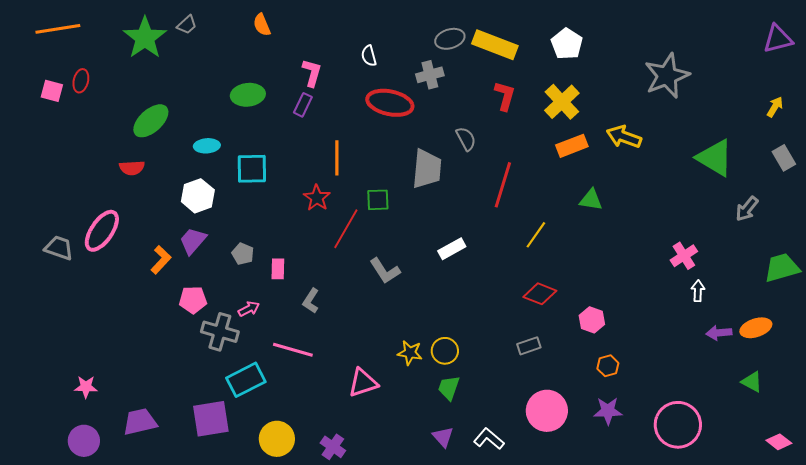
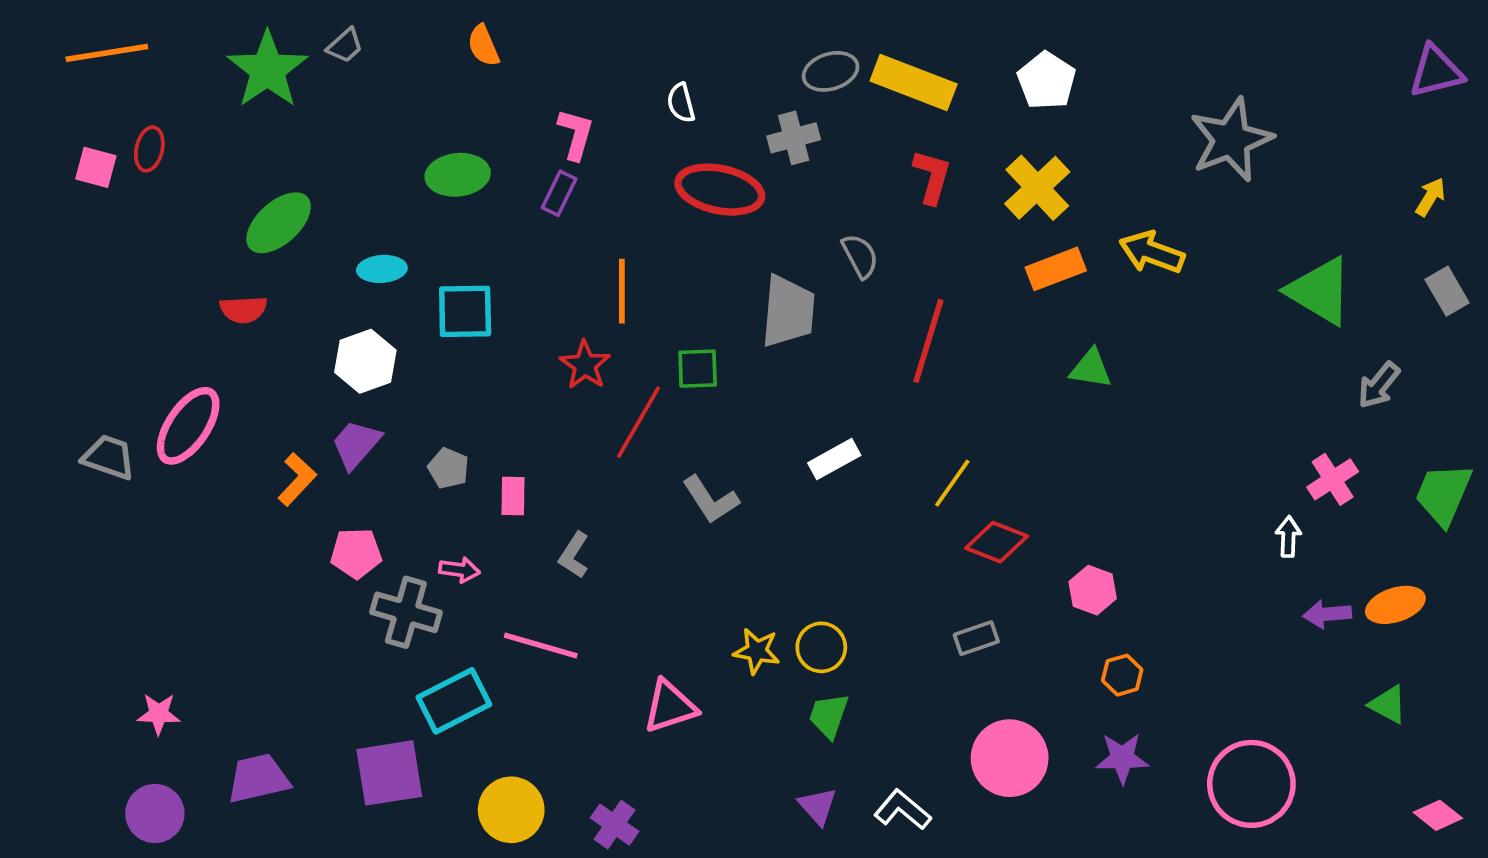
yellow line: (536, 235) -> (952, 483), moved
pink cross: (684, 256) -> (1333, 479), moved
green trapezoid: (782, 268) -> (1443, 494), turned -51
pink arrow: (249, 309) -> (459, 570), turned 35

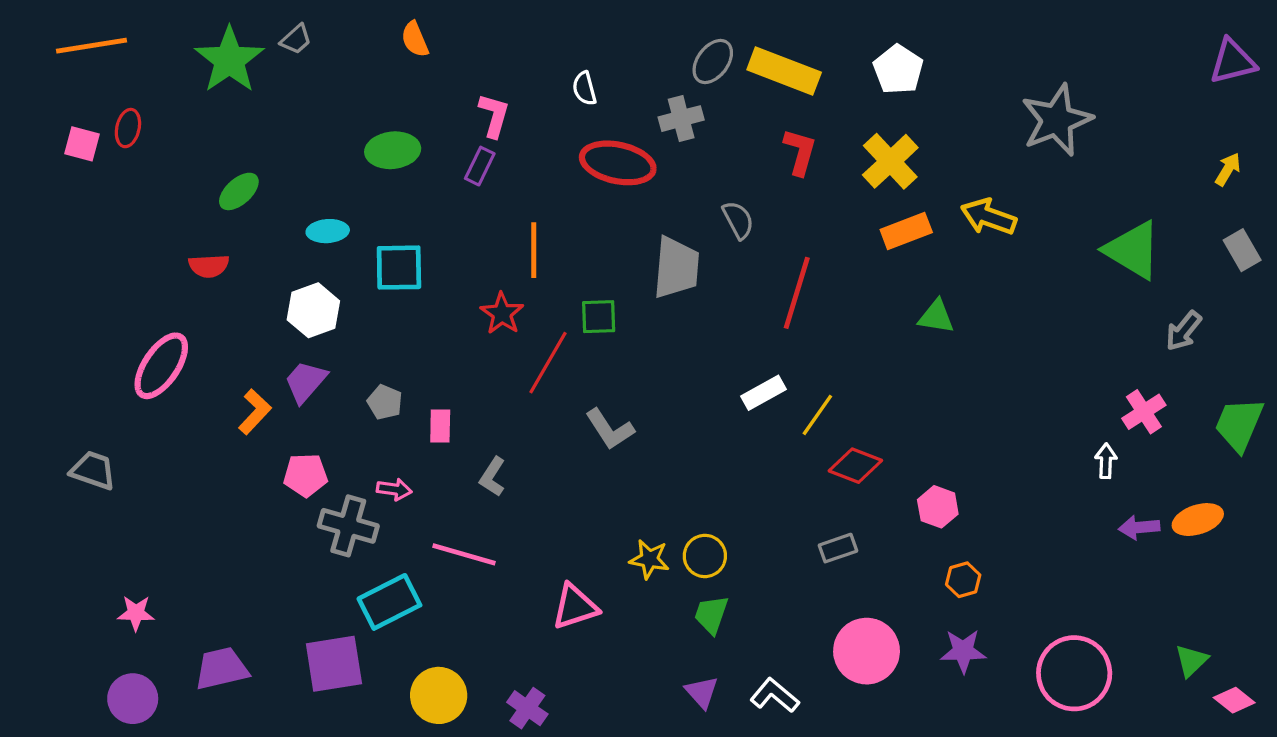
gray ellipse: (831, 71) -> (713, 61), turned -36
green ellipse: (279, 223) -> (239, 191), size x0.7
gray trapezoid: (109, 457) -> (93, 470), moved
white rectangle: (834, 459) -> (764, 393), moved
green triangle: (1388, 705) -> (1191, 661), moved, turned 48

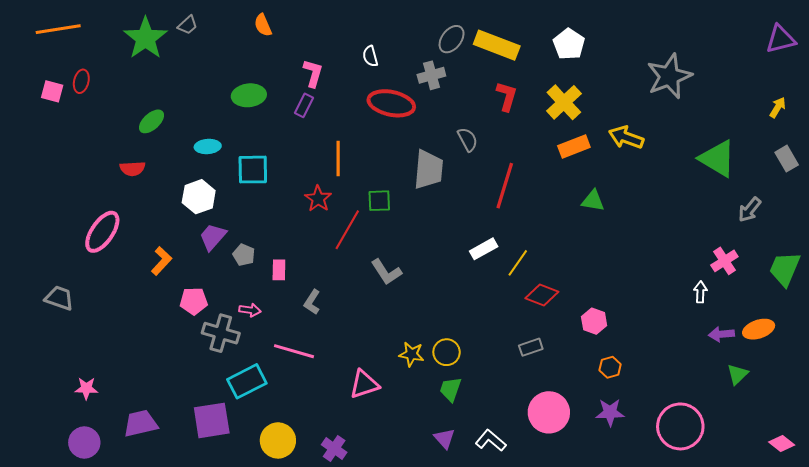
purple trapezoid: (305, 382) -> (213, 237), moved
green triangle: (1191, 661) -> (737, 374), moved

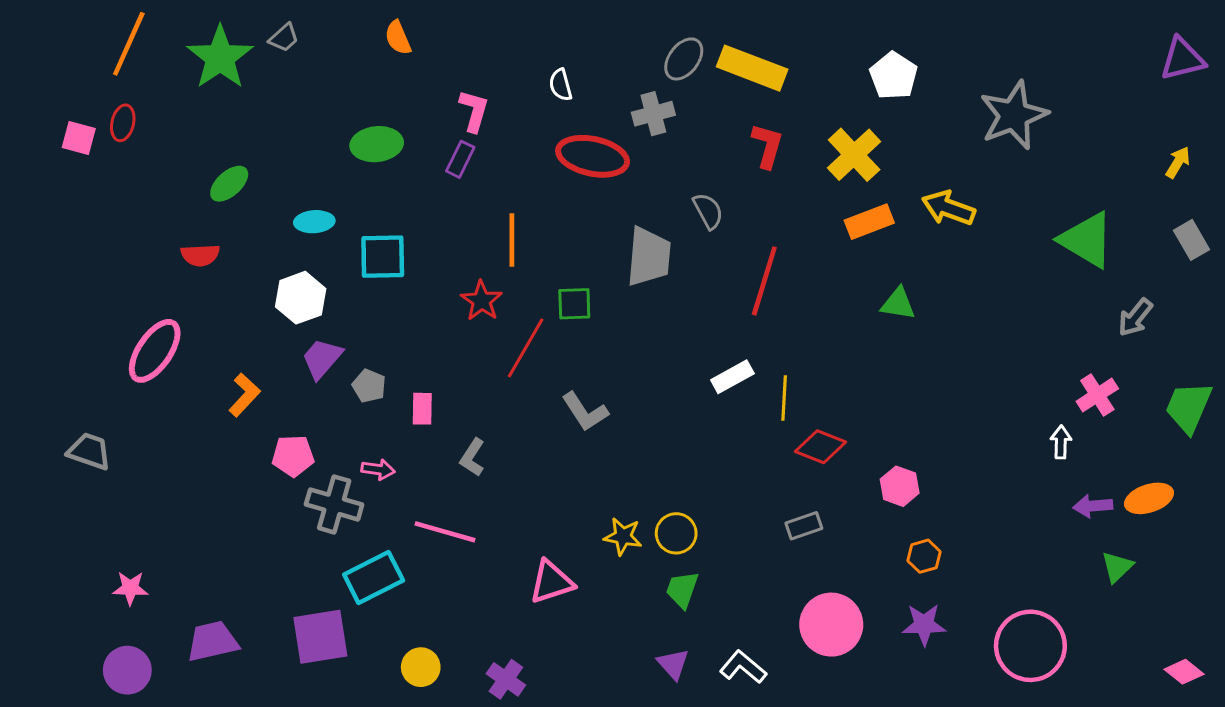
orange line: (58, 29) -> (129, 44), moved, turned -57
white pentagon: (569, 44) -> (894, 76), moved
yellow line: (518, 263) -> (784, 398), turned -32
yellow circle: (278, 440) -> (421, 667), size x0.7

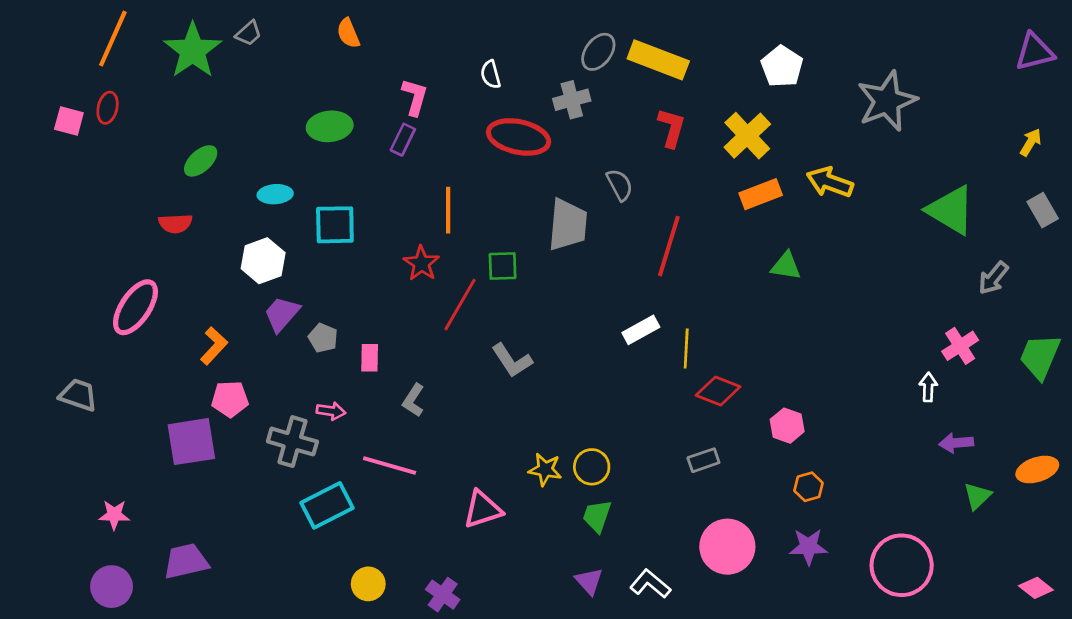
pink pentagon: (293, 456) -> (230, 399), moved
orange ellipse: (1149, 498) -> (1037, 469), moved
purple square: (320, 637) -> (191, 442), moved

